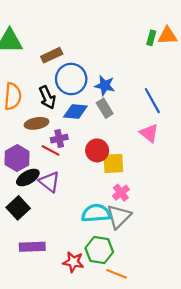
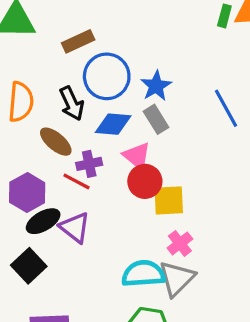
blue star: (105, 86) -> (156, 86), turned 30
brown ellipse: (37, 123) -> (56, 142), turned 50
pink triangle: (149, 133) -> (137, 156), moved

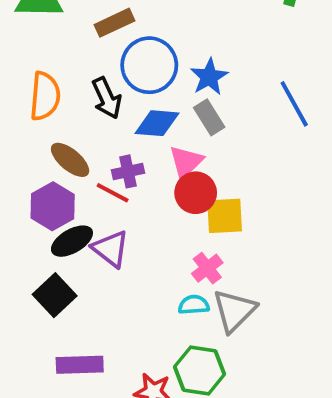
brown ellipse: (56, 142) -> (70, 160), moved
pink triangle: (137, 156) -> (186, 162), turned 36
pink cross: (180, 243) -> (207, 268), moved
cyan semicircle: (143, 274) -> (194, 305), size x0.6

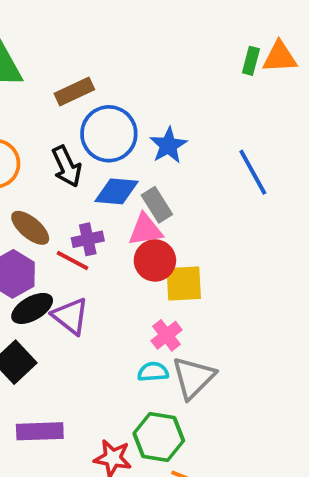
gray rectangle: (209, 117) -> (157, 205), moved
pink triangle: (186, 162) -> (145, 230), turned 36

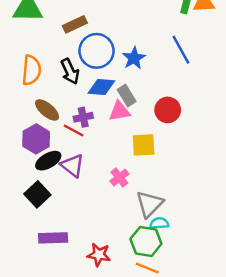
blue line: (253, 172) -> (181, 50), moved
red circle: (155, 260) -> (168, 110), moved
pink cross: (166, 335) -> (119, 178), moved
cyan semicircle: (153, 372) -> (159, 223), moved
green hexagon: (159, 437) -> (146, 241), moved

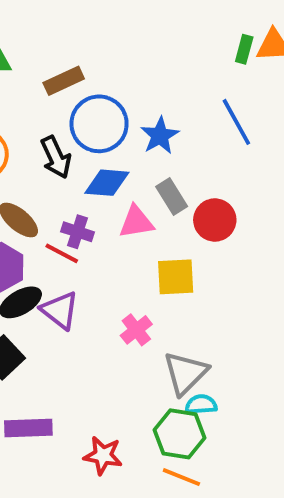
gray rectangle: (127, 95) -> (172, 196), moved
purple cross: (83, 117) -> (77, 232), turned 30

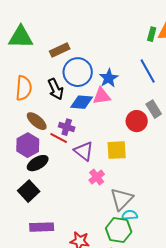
gray rectangle: (172, 196) -> (154, 109), moved
pink triangle: (136, 222) -> (102, 96), moved
purple triangle: (60, 310) -> (84, 151), moved

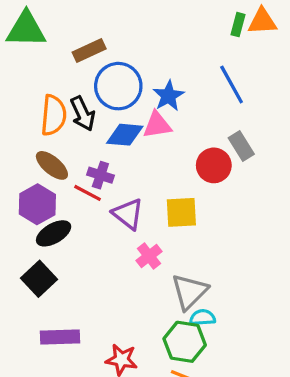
orange semicircle: (24, 88) -> (54, 115), moved

